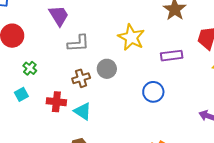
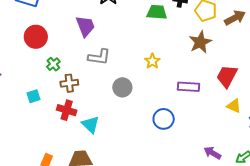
yellow star: (131, 37) -> (152, 61), size x0.6
green cross: (30, 68) -> (53, 64), moved
brown cross: (81, 78) -> (69, 83), moved

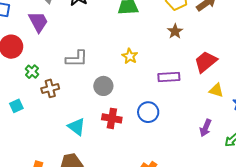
purple trapezoid: (85, 26) -> (38, 22), moved
brown star: (200, 42) -> (175, 31), size x0.7
red trapezoid: (227, 76) -> (206, 62), turned 30
red cross: (67, 110) -> (112, 118), moved
purple arrow: (212, 153) -> (206, 128), moved, turned -90

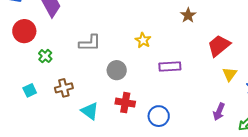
purple rectangle: (169, 77) -> (170, 67), moved
brown cross: (50, 88) -> (64, 88), moved
yellow triangle: (216, 90) -> (230, 74), turned 49
blue circle: (148, 112) -> (159, 116), moved

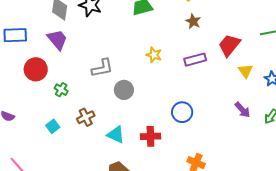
purple rectangle: (170, 67) -> (195, 60), moved
gray circle: (117, 70) -> (124, 90), moved
red cross: (125, 103) -> (150, 136), moved
purple arrow: (219, 112) -> (242, 110), turned -54
blue circle: (159, 116) -> (182, 112), moved

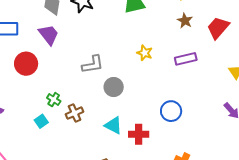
red trapezoid: (229, 45) -> (218, 28), moved
green cross: (61, 90) -> (54, 100), moved
cyan triangle: (116, 135) -> (113, 125), moved

